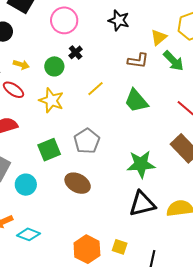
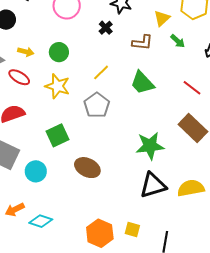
black cross: (76, 52) -> (106, 28), moved
green arrow: (173, 61) -> (178, 41), size x0.7
gray pentagon: (87, 141) -> (97, 105), moved

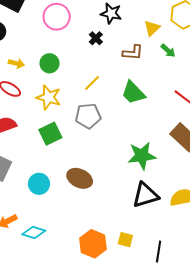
gray pentagon: (97, 105) -> (88, 116), turned 30
green square: (58, 135) -> (50, 134), moved
cyan circle: (36, 171) -> (39, 184), moved

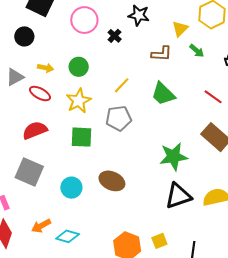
black cross: (96, 38) -> (115, 36), moved
yellow star: (49, 97) -> (79, 101), turned 30
green square: (50, 134) -> (81, 137), turned 30
yellow square: (125, 240) -> (159, 241), turned -35

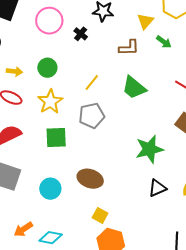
black triangle: (178, 196) -> (157, 188), size x0.7
yellow square: (159, 241) -> (100, 215), moved, turned -35

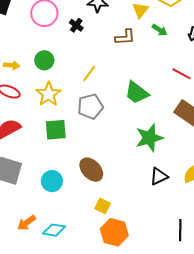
green trapezoid: (134, 88) -> (137, 93), moved
brown ellipse: (90, 179) -> (91, 170), turned 30

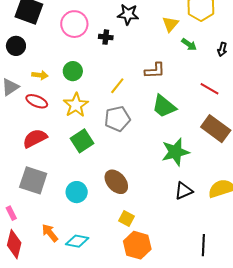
black cross: (76, 25) -> (106, 37), turned -32
brown L-shape: (125, 37) -> (155, 71), moved
green square: (56, 130) -> (82, 141), turned -30
orange arrow: (26, 223) -> (50, 233), turned 84

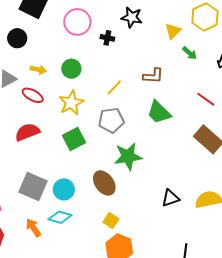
green star: (175, 152) -> (128, 156), moved
gray square: (33, 180) -> (33, 187), moved
cyan diamond: (77, 241) -> (60, 217), moved

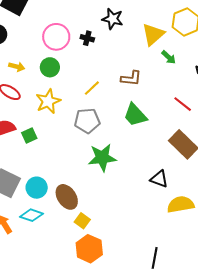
pink circle: (77, 22) -> (56, 37), moved
yellow triangle: (173, 31) -> (153, 34), size x1.4
green square: (74, 139) -> (29, 135), moved, size x0.7
brown ellipse: (104, 183) -> (67, 197), moved
black triangle: (170, 198) -> (159, 179), moved, turned 36

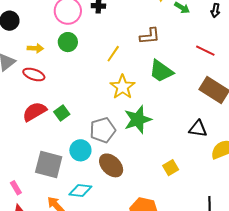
yellow star: (48, 101) -> (122, 87), moved
gray pentagon: (87, 121) -> (103, 130), moved
cyan circle: (37, 188) -> (80, 150), moved
yellow square: (82, 221) -> (171, 168), moved, turned 35

